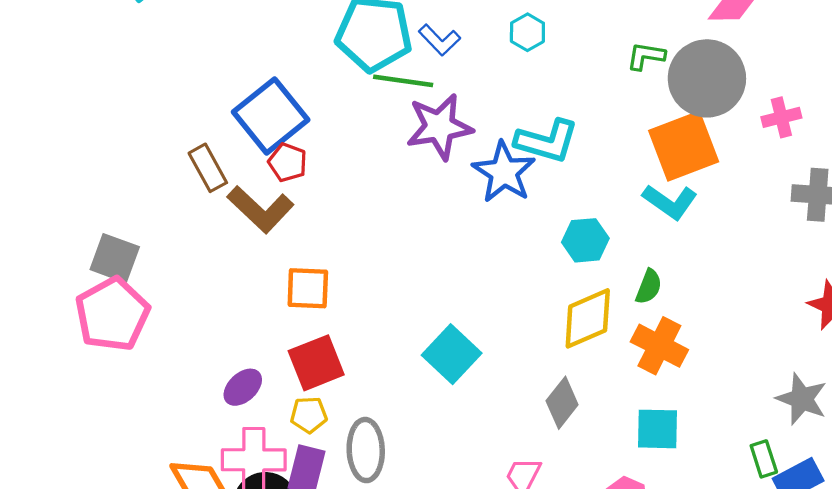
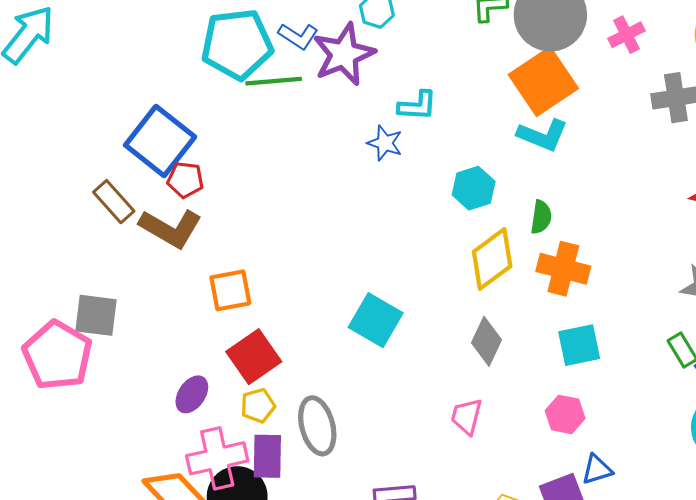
purple star: (439, 127) -> (344, 54), moved
cyan L-shape: (547, 141) -> (417, 106), size x0.7
blue star: (504, 172) -> (385, 143), size x0.6
gray square: (115, 258) -> (96, 315), moved

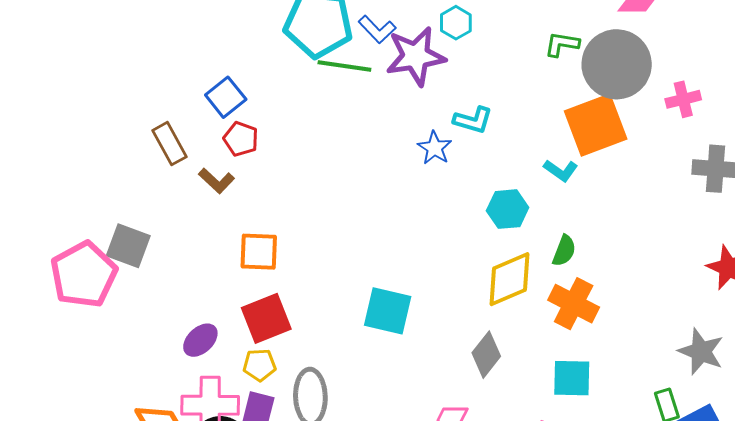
cyan L-shape: (543, 135) -> (561, 170), moved, size x0.7
blue square: (160, 141) -> (226, 97), size x0.6
brown L-shape: (171, 228) -> (217, 181), size x0.6
cyan square: (376, 320) -> (388, 311), turned -30

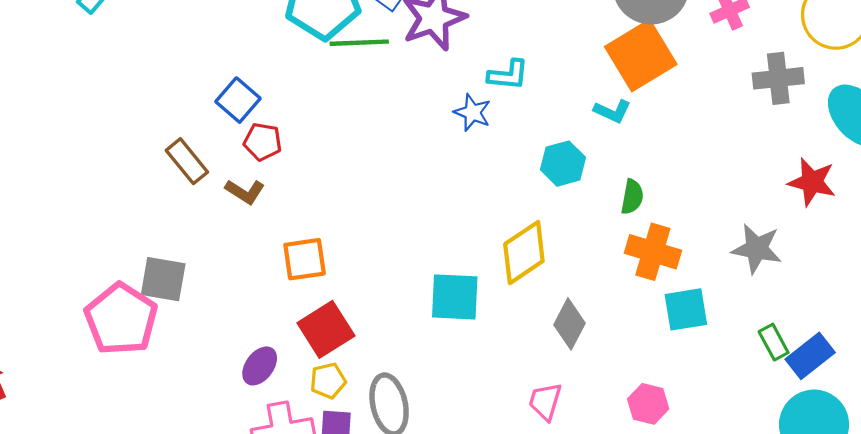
yellow diamond: (509, 279) -> (524, 253), moved
gray star: (701, 352) -> (757, 249), moved
cyan square: (572, 378) -> (686, 309), moved

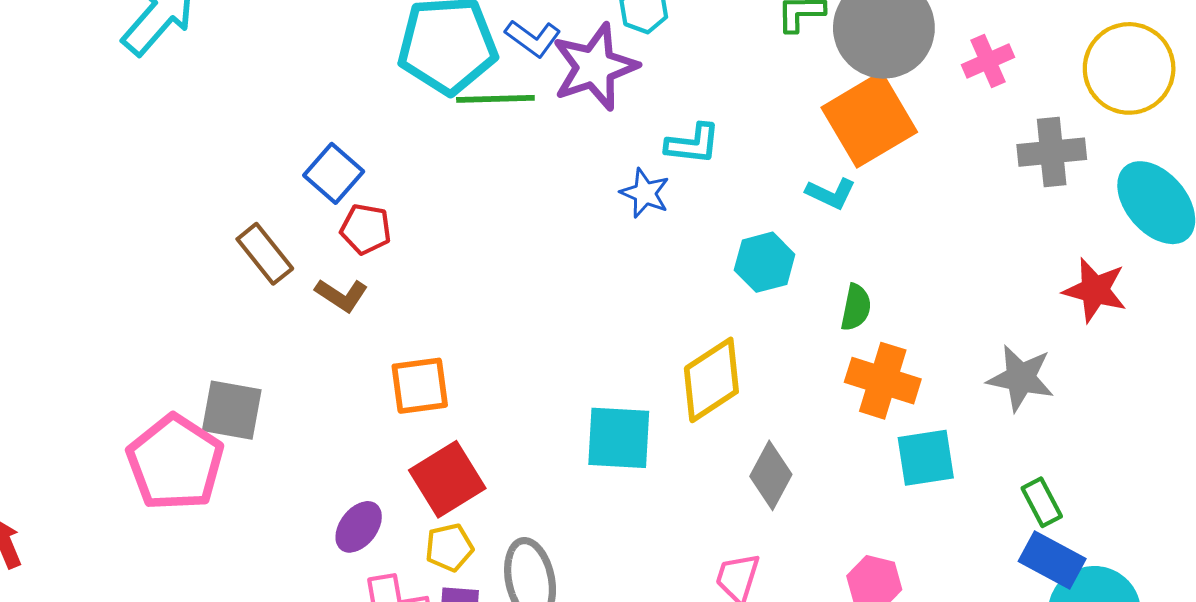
blue rectangle: (810, 356) -> (1052, 560), moved, turned 66

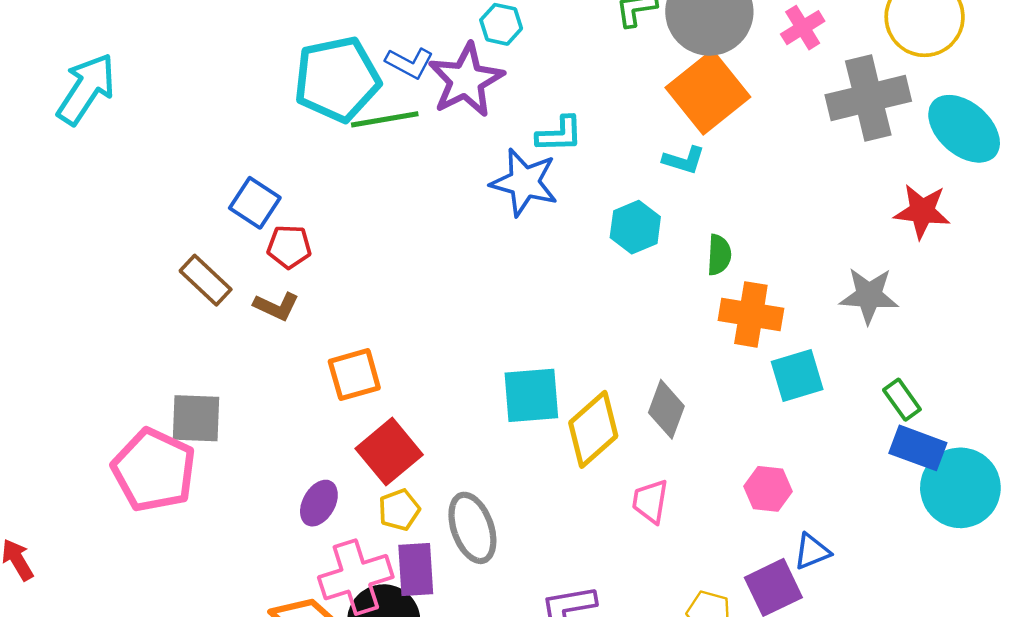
gray cross: (1052, 152) -> (868, 98), size x1.4
blue star: (645, 193) -> (524, 182), size x1.6
yellow diamond: (711, 380) -> (593, 429), moved

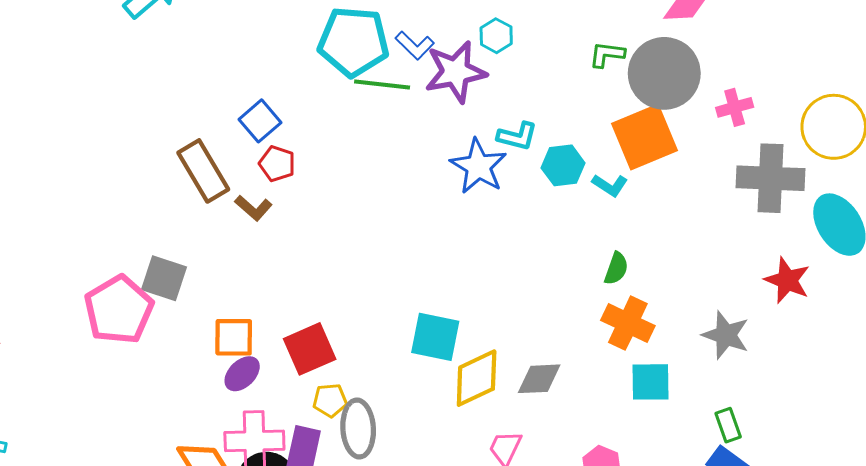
cyan hexagon: (635, 227) -> (563, 165), moved
brown rectangle: (206, 280) -> (203, 171), size x1.4
orange square: (354, 375) -> (234, 337), moved
gray diamond: (666, 409) -> (539, 379), turned 51
yellow pentagon: (399, 510) -> (330, 400), moved

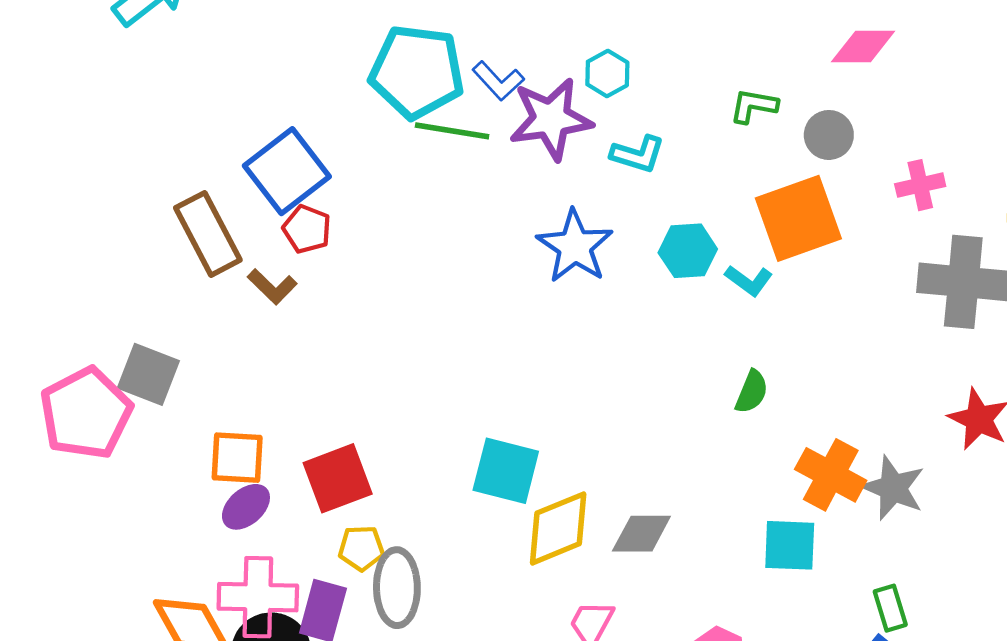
gray circle: (664, 73) -> (829, 135), size x0.5
blue square: (260, 121) -> (287, 171), size x1.5
cyan L-shape: (517, 136) -> (638, 154), moved
orange cross: (628, 323) -> (831, 475), moved

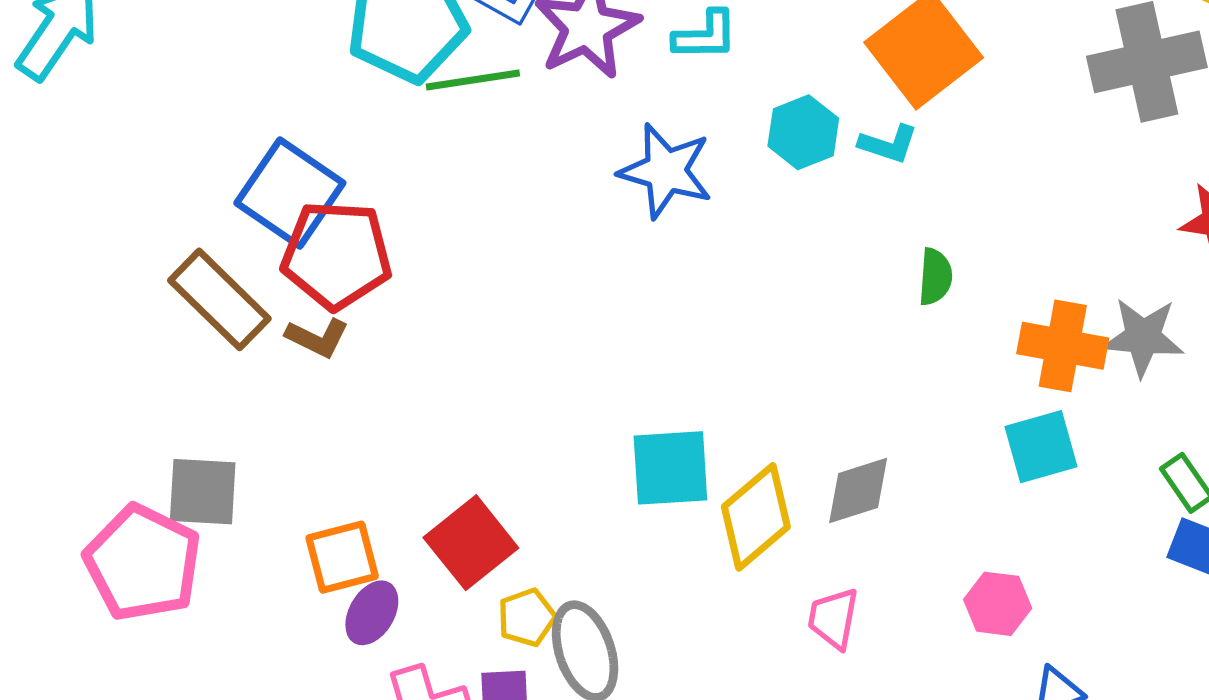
red pentagon: (307, 229) -> (337, 255), size x1.8

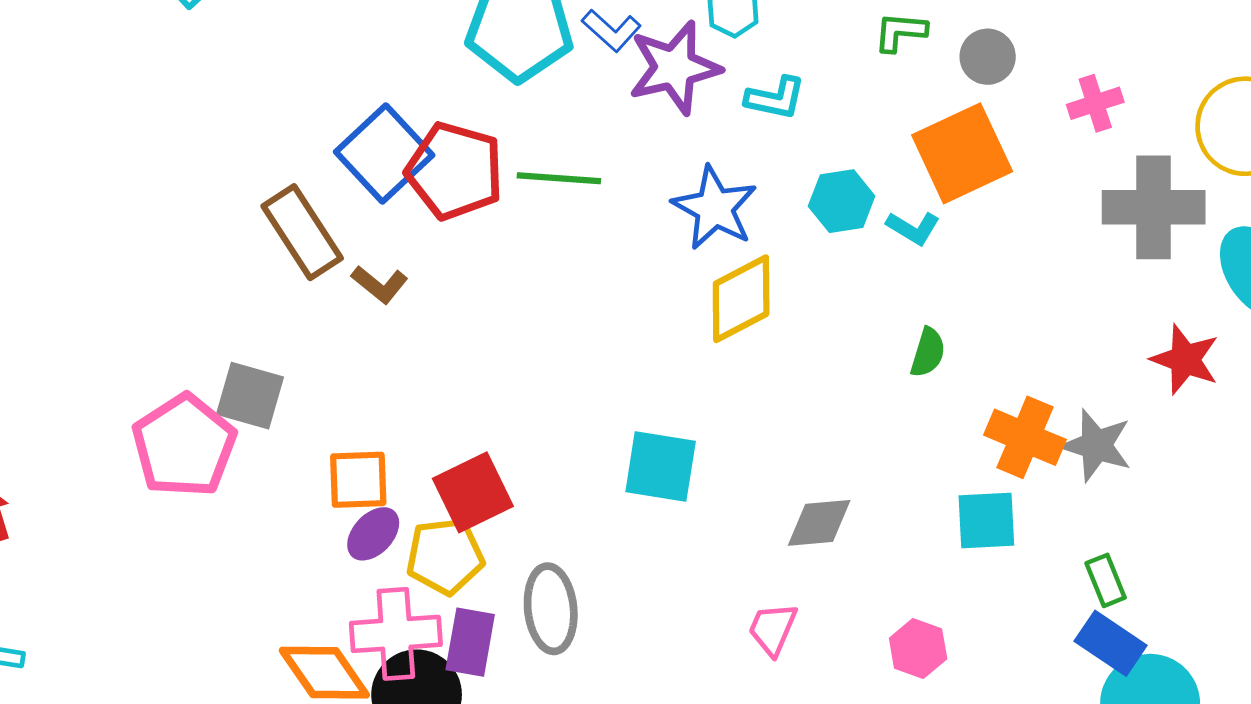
green line: (473, 80) -> (559, 178), moved
red pentagon: (337, 255) -> (455, 171), moved
yellow diamond: (756, 517) -> (741, 299), moved
yellow pentagon: (527, 617) -> (445, 556), moved, size x1.5

